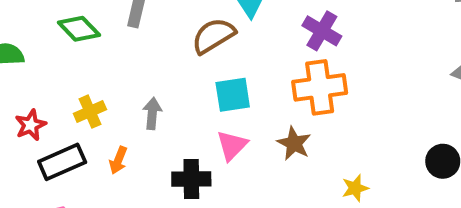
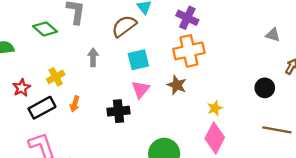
gray arrow: (152, 113) -> (93, 57), moved

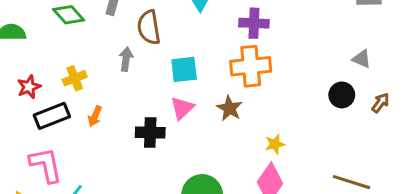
purple cross: (187, 18) -> (254, 23), turned -30
brown semicircle: (124, 26) -> (149, 27), moved, turned -70
black circle: (265, 88) -> (342, 95), moved

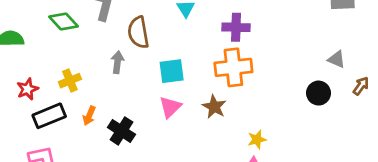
brown arrow: (380, 103) -> (361, 86), moved
black cross: (150, 133) -> (121, 131), moved, turned 32

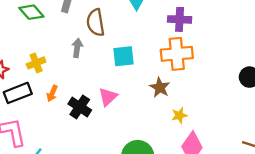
pink triangle: (170, 107) -> (108, 97), moved
yellow star: (257, 140) -> (179, 115), moved

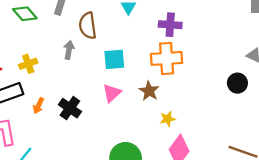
orange arrow: (52, 93) -> (39, 106), moved
pink triangle: (108, 97) -> (112, 93), moved

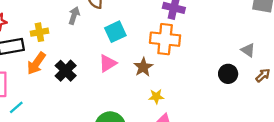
cyan square: (114, 59) -> (115, 32), turned -30
yellow cross: (28, 64) -> (39, 32), moved
orange arrow: (39, 106) -> (36, 63), size x1.5

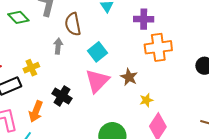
orange cross: (165, 39) -> (158, 47), moved
orange arrow: (36, 63) -> (36, 112), moved
pink triangle: (108, 63) -> (97, 81), size x1.5

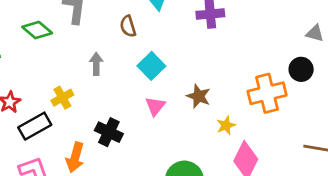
brown semicircle: (73, 24) -> (128, 26), moved, size x0.7
orange cross: (158, 47) -> (267, 93), moved
pink triangle: (97, 81) -> (155, 106), size x0.6

